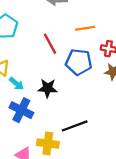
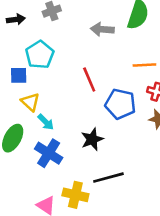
orange line: (85, 28) -> (144, 65), moved
black star: (48, 88) -> (92, 139), moved, turned -30

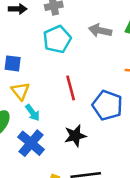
cyan pentagon: (40, 55) -> (57, 39), moved
red line: (89, 80) -> (71, 88), moved

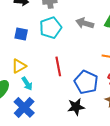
blue square: (13, 63) -> (21, 34), moved
yellow triangle: (20, 91) -> (19, 66), turned 35
black star: (75, 136) -> (76, 107), moved

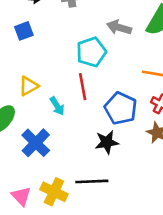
cyan pentagon: (51, 28) -> (91, 52), moved
blue square: (21, 34) -> (24, 31), moved, turned -32
cyan arrow: (27, 84) -> (57, 106), moved

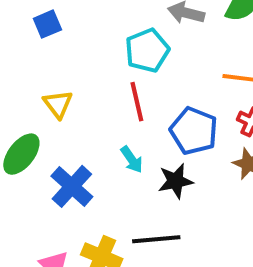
yellow triangle: (29, 86) -> (58, 104), turned -35
cyan arrow: (57, 106) -> (132, 160), moved

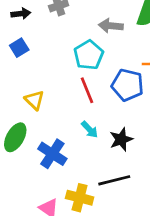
blue pentagon: (194, 131) -> (128, 85), moved

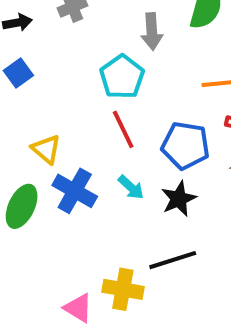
gray arrow: (111, 26) -> (152, 31), turned -95
blue pentagon: (128, 85) -> (185, 145), moved
blue cross: (52, 154) -> (75, 191), moved

